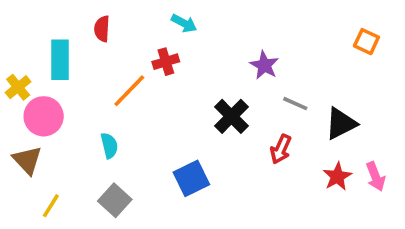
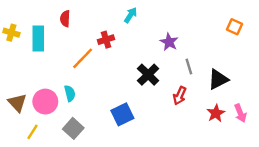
cyan arrow: (184, 23) -> (131, 15), moved, turned -84
yellow cross: (18, 87) -> (11, 33), moved, turned -35
gray line: (295, 104) -> (189, 66), turned 49
pink circle: (44, 116) -> (45, 102), moved

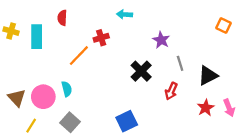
cyan arrow: (131, 15) -> (124, 14), turned -120
blue square: (122, 114) -> (127, 121), moved

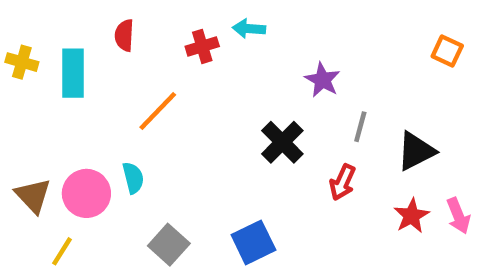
red cross: (101, 38) -> (202, 46), moved
gray line: (180, 63) -> (360, 127), turned 32
gray square: (70, 122) -> (169, 245), moved

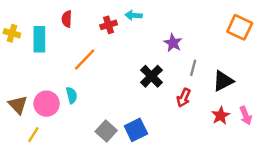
orange square: (447, 51) -> (240, 27), size x1.5
gray square: (169, 245) -> (106, 131), moved

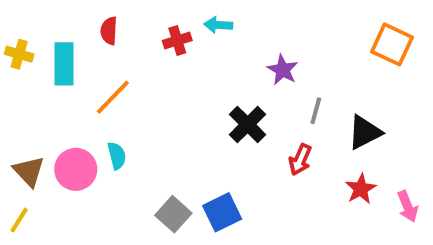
orange line: (85, 59) -> (113, 97), moved
pink arrow: (246, 116) -> (408, 206), moved
yellow line: (33, 135) -> (19, 220), moved

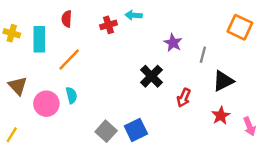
gray line: (316, 111) -> (203, 55), moved
brown triangle: (29, 171) -> (18, 86), moved

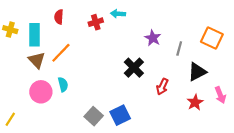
orange square: (240, 27) -> (212, 38), moved
brown triangle: (18, 86) -> (37, 60), moved
pink arrow: (249, 126) -> (220, 95), moved

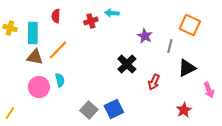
orange square: (212, 38) -> (190, 25), moved
brown triangle: (37, 60) -> (35, 57), turned -36
red star: (195, 102) -> (184, 110), moved

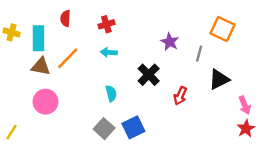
cyan arrow: (112, 13) -> (109, 52), moved
cyan semicircle: (60, 80) -> (111, 93), moved
red star: (184, 110) -> (246, 129), moved

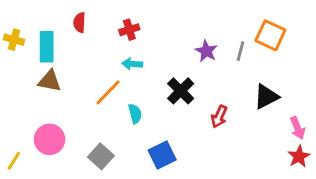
gray line: (199, 54) -> (240, 51), moved
orange line: (68, 58) -> (108, 92), moved
pink circle: (45, 102) -> (50, 139), moved
gray square: (104, 129) -> (101, 156), moved

